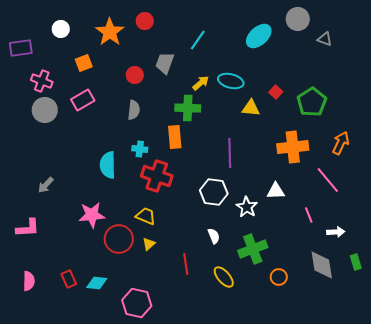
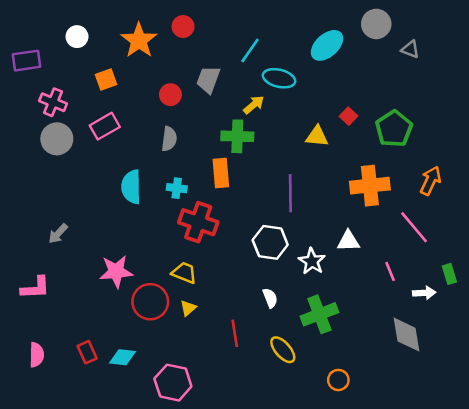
cyan ellipse: (231, 81) -> (279, 78), moved
cyan semicircle: (108, 165) -> (131, 187), moved
green rectangle: (356, 262) -> (449, 274), moved
orange circle: (279, 277) -> (338, 380), moved

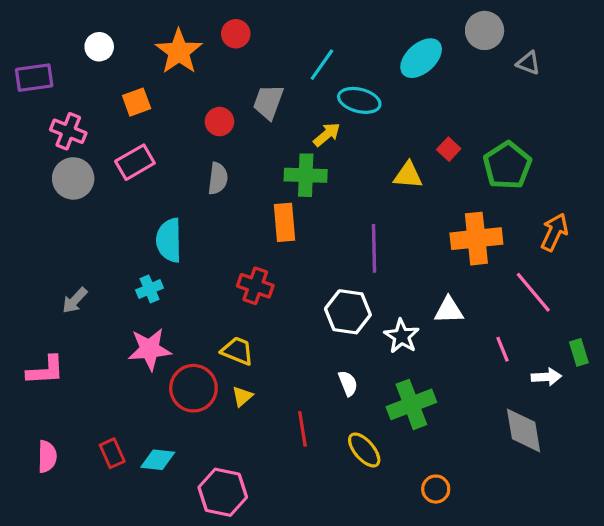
cyan cross: (177, 188) -> (150, 289), moved, turned -30
red cross: (198, 222) -> (255, 286), size x0.7

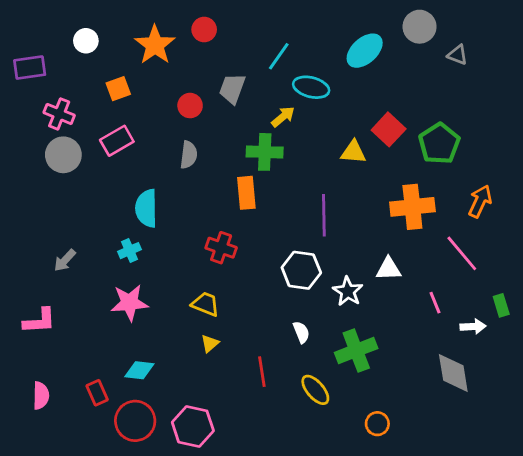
red square: (449, 149) -> (389, 129), size x1.6
red circle: (193, 388) -> (135, 421), moved
cyan diamond: (158, 460) -> (139, 370), moved

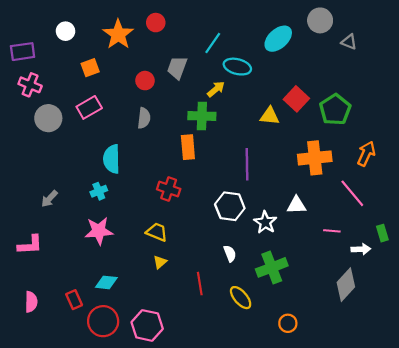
pink cross: (59, 114) -> (30, 85), moved
pink line: (435, 303) -> (332, 231), turned -63
gray diamond: (453, 373) -> (346, 285), turned 52

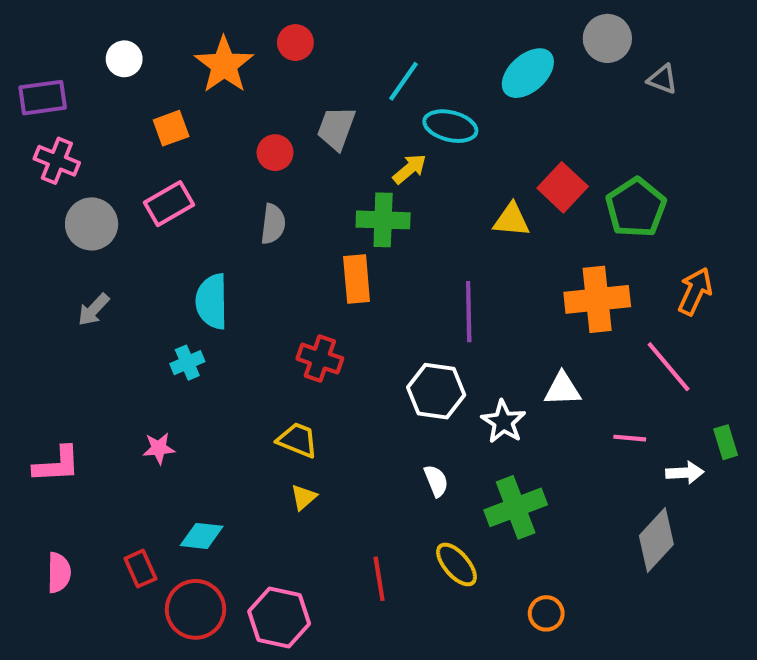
gray arrow: (49, 199) -> (94, 310), moved
pink star: (99, 231) -> (159, 448), moved, size x0.6
red line: (200, 284) -> (379, 579), moved

